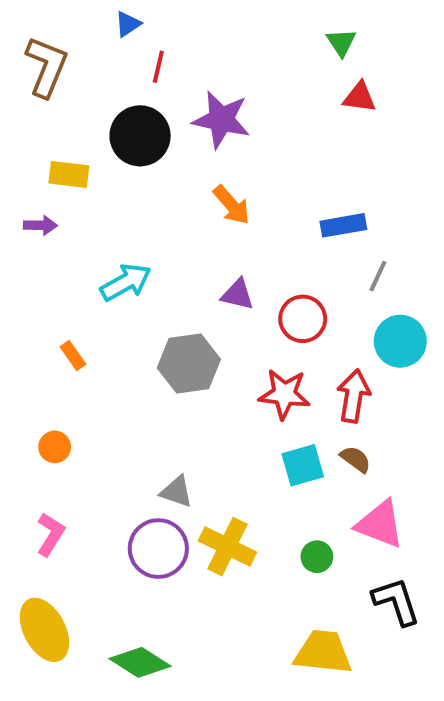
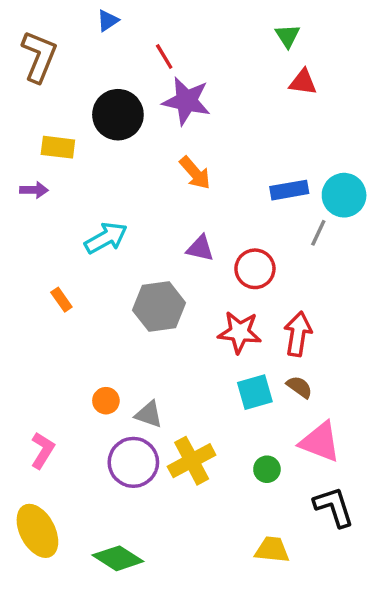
red line: (158, 67) -> (164, 56), moved, turned -44
cyan circle: (400, 341) -> (344, 195), moved
orange circle: (55, 447) -> (106, 401), moved
yellow cross: (227, 547) -> (192, 461), turned 36
yellow trapezoid: (323, 652) -> (272, 550), size x0.7

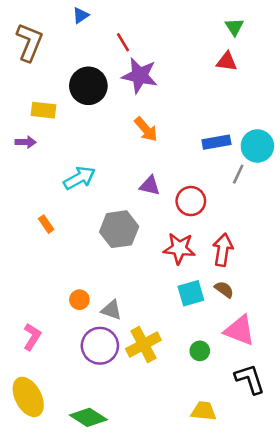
green triangle: (288, 36) -> (234, 27), moved

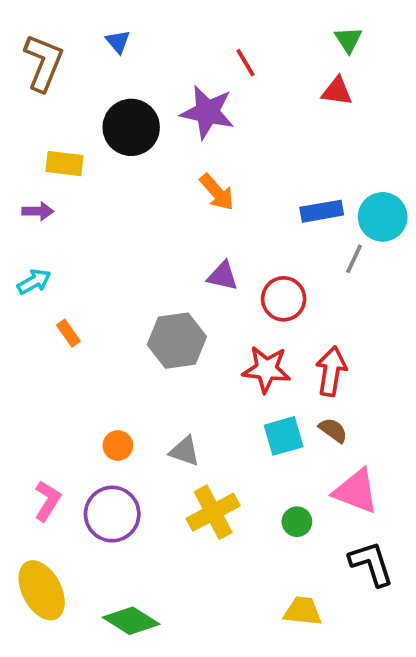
blue triangle: (81, 15) -> (118, 42), moved, turned -36
red line: (123, 42) -> (245, 63), moved
cyan arrow: (79, 178) -> (34, 282), moved, size x0.7
gray triangle: (111, 310) -> (185, 451), moved
purple circle: (100, 346) -> (112, 514), moved

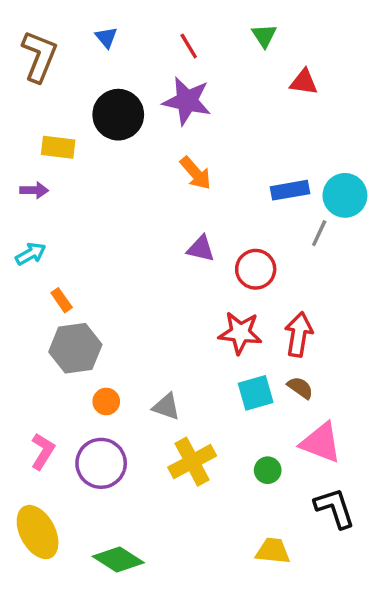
green triangle: (348, 40) -> (264, 36), moved
red line: (245, 63) -> (189, 46), moved
gray hexagon: (177, 341) -> (75, 348), moved

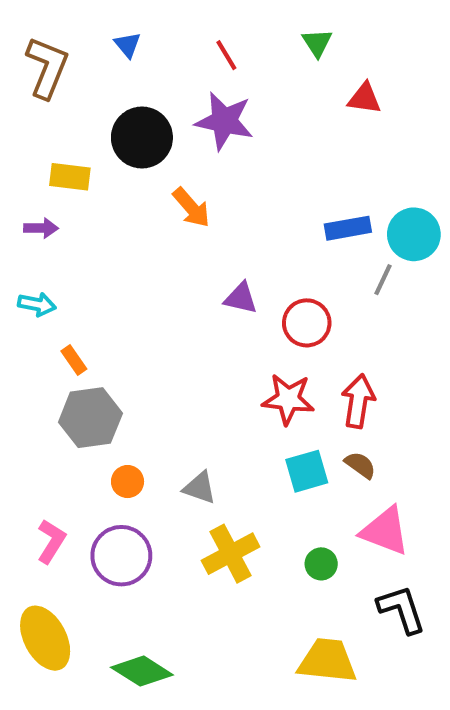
orange arrow: (196, 173) -> (191, 208), moved
cyan arrow: (31, 254) -> (37, 304), turned 40
yellow trapezoid: (273, 551) -> (327, 661), size x1.4

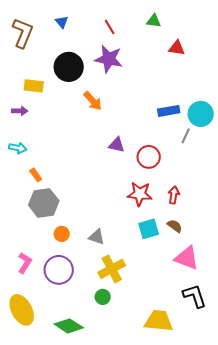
green triangle: (317, 43) -> (154, 21), turned -49
red arrow: (358, 401) -> (174, 195), size x0.7
green circle: (321, 564) -> (103, 297), moved

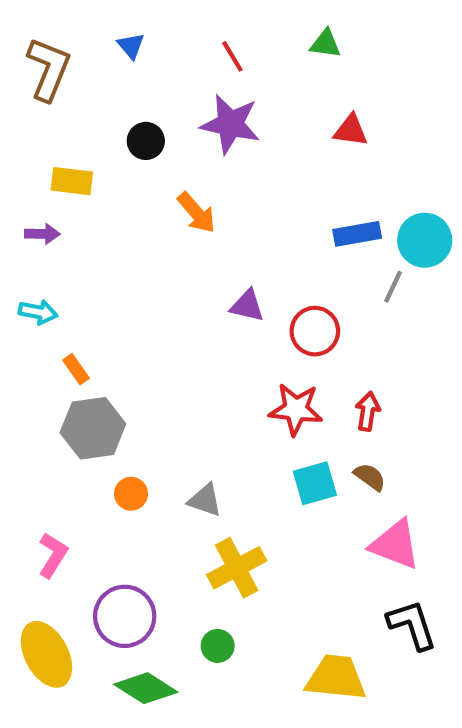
red triangle: (177, 48) -> (351, 130), moved
black circle: (69, 67) -> (146, 141), size x0.6
purple circle: (59, 270) -> (125, 616), moved
green circle: (103, 297) -> (218, 646), moved

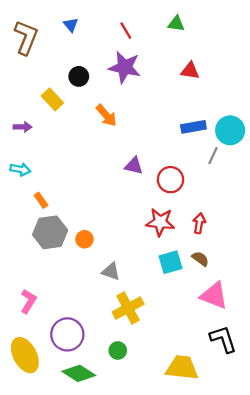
yellow rectangle: (72, 181) -> (52, 99), moved, turned 40
orange circle: (131, 494) -> (84, 239), moved

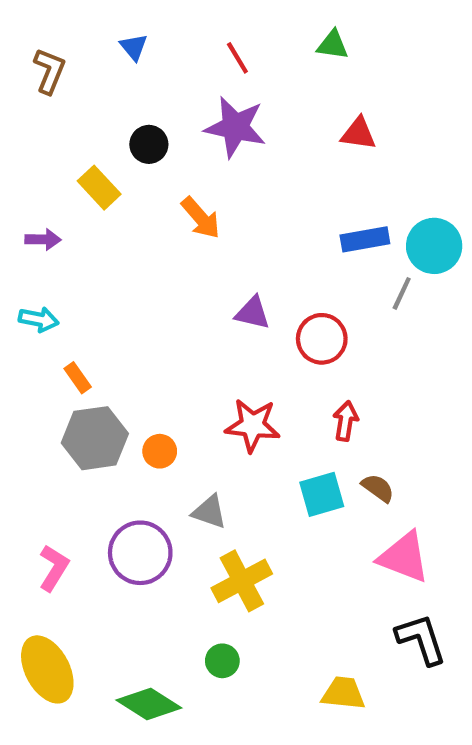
brown L-shape: (26, 37) -> (49, 71), size x0.7
red star: (160, 222) -> (253, 425), moved
red arrow: (199, 223) -> (346, 421), moved
purple circle: (67, 334) -> (140, 553), moved
yellow trapezoid: (182, 368) -> (343, 693), size x0.7

